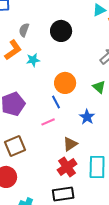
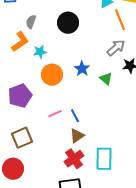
orange circle: (65, 83) -> (52, 75), moved
blue line: (56, 102) -> (75, 116), moved
blue star: (87, 117) -> (82, 69), moved

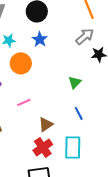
blue star: (82, 69) -> (40, 39), moved
green triangle: (106, 79) -> (75, 82), moved, turned 32
blue line: (75, 116) -> (79, 113), moved

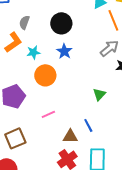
blue line: (79, 113) -> (88, 125), moved
brown triangle: (46, 124) -> (70, 136), turned 35

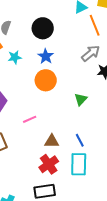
orange circle: (45, 75) -> (46, 80), moved
blue line: (88, 125) -> (80, 140), moved

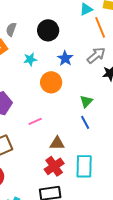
blue star: (46, 56) -> (65, 58), moved
cyan star: (15, 57) -> (30, 59), moved
blue line: (80, 140) -> (85, 122), moved

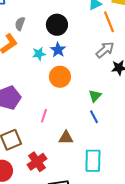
blue star: (65, 58) -> (58, 50), moved
pink line: (35, 121) -> (44, 116), turned -48
red cross: (54, 166) -> (37, 162), moved

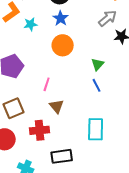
cyan star: (39, 54) -> (31, 24), moved
brown triangle: (66, 138) -> (57, 106), moved, turned 49
red cross: (37, 162) -> (40, 130), turned 30

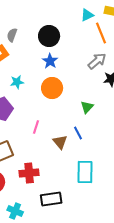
cyan star: (31, 24) -> (17, 82), moved
blue line: (97, 85) -> (78, 133), moved
brown triangle: (57, 106) -> (60, 142), moved

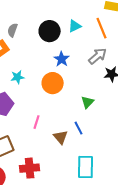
cyan triangle: (87, 15) -> (75, 26), moved
blue star: (50, 61) -> (62, 59), moved

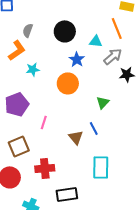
cyan triangle: (75, 26) -> (96, 41), moved, turned 32
cyan star: (18, 77) -> (33, 69), moved
pink line: (37, 122) -> (44, 122), moved

